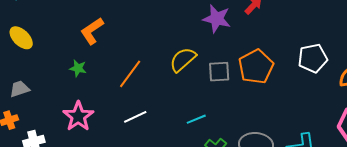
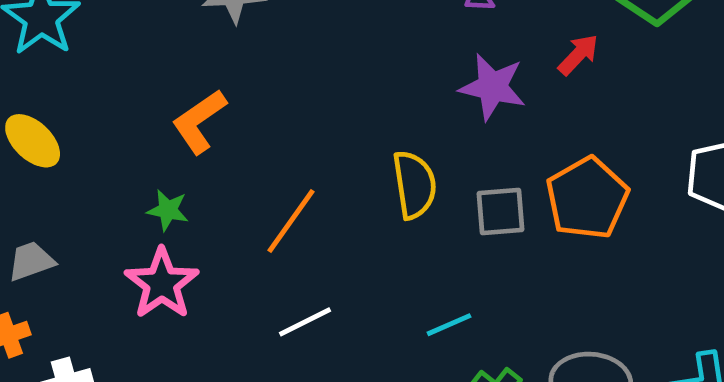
yellow semicircle: (183, 60) -> (414, 185), turned 124
pink star: (78, 116) -> (162, 284), moved

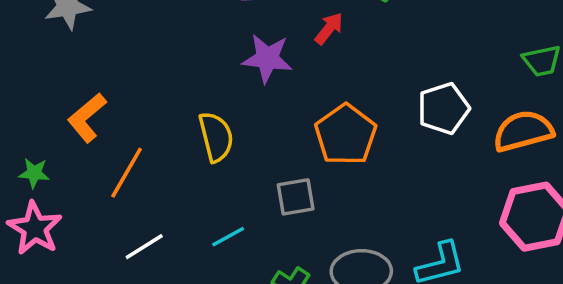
orange L-shape: (199, 121) -> (87, 118), moved
gray square: (500, 212) -> (296, 197), moved
cyan line: (449, 325) -> (228, 237), moved

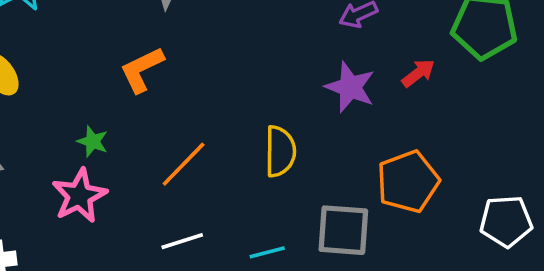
white pentagon: (443, 108) -> (506, 221), moved
orange L-shape: (87, 118) -> (142, 70), moved
gray square: (296, 197) -> (343, 230), size x1.4

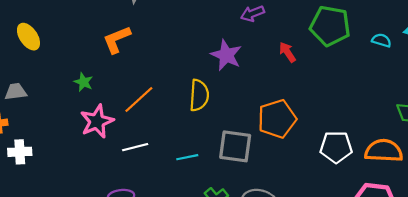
red arrow: (418, 73) -> (287, 52), turned -90
purple star: (350, 87) -> (226, 55), moved
pink star: (79, 196) -> (97, 121), moved

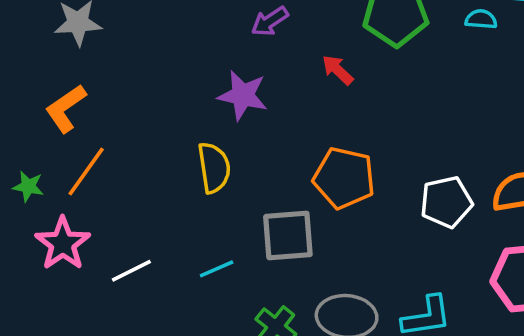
orange line: (139, 99) -> (86, 171), moved
orange pentagon: (277, 119) -> (344, 178), turned -30

